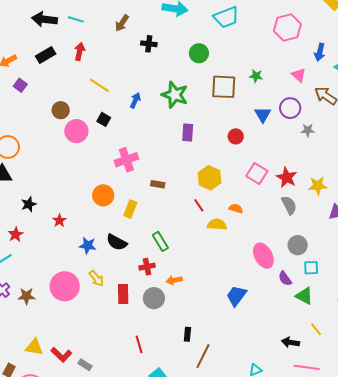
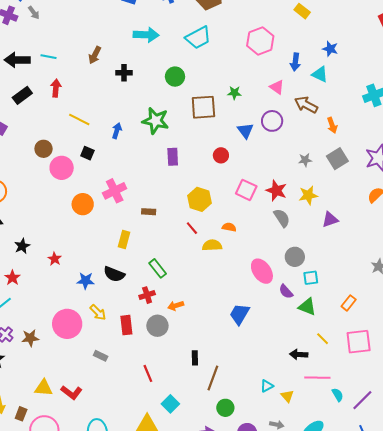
gray star: (308, 130) -> (305, 160), moved
orange circle: (103, 195) -> (83, 204), moved
gray rectangle: (85, 365) -> (101, 356), moved

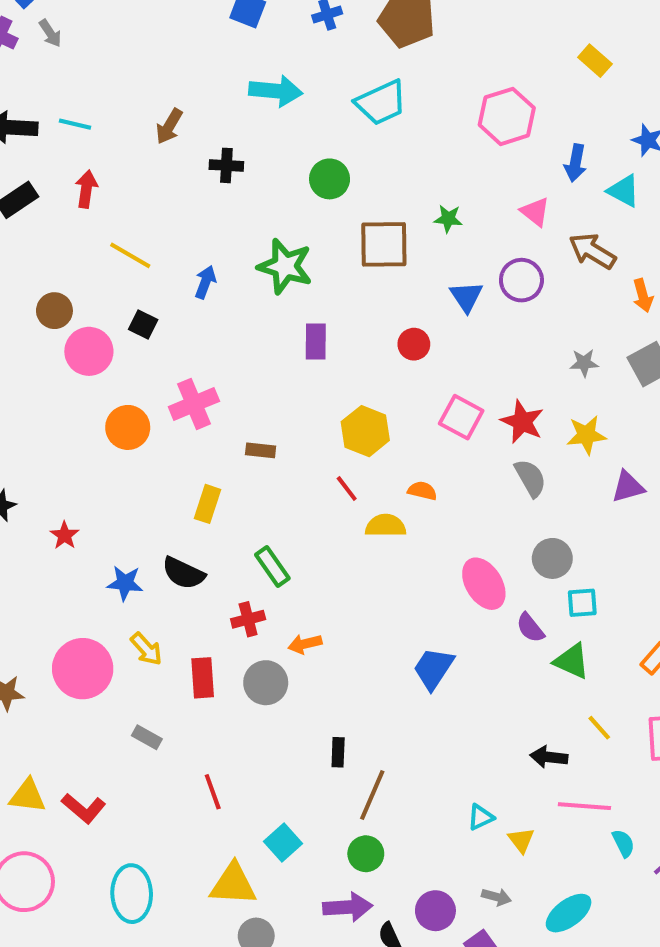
red line: (148, 373) -> (213, 792), moved
green circle: (225, 408) -> (366, 854), moved

